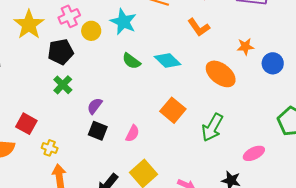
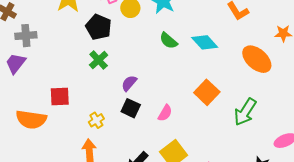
black pentagon: (61, 52) -> (99, 27), turned 30
red square: (26, 124) -> (60, 97), turned -35
yellow cross: (50, 148) -> (96, 120), moved, turned 35

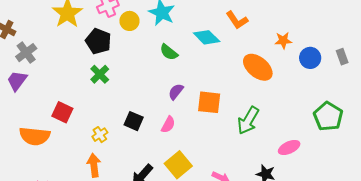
gray cross: (26, 36) -> (26, 53), turned -30
cyan diamond: (205, 42) -> (207, 37), moved
purple semicircle: (129, 83) -> (176, 92), moved
orange square: (207, 92) -> (209, 102), turned -35
red square: (60, 97) -> (62, 112), turned 30

